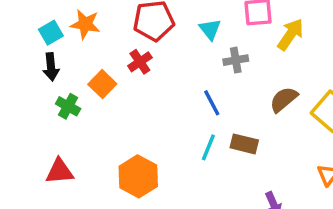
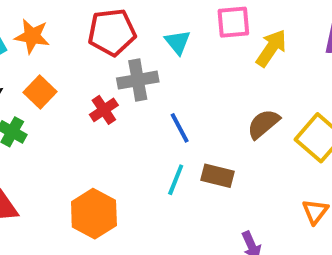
gray cross: (236, 60) -> (138, 80), moved, size x1.4
red cross: (140, 62) -> (104, 110), moved
orange square: (102, 84) -> (40, 92), moved

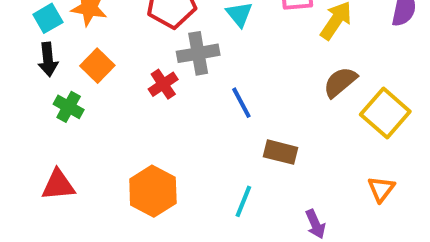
brown semicircle: (263, 124) -> (340, 82), moved
cyan line: (176, 180) -> (243, 201), moved

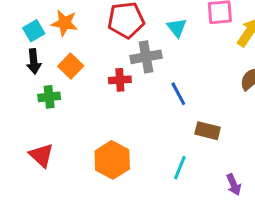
red cross: (163, 84) -> (120, 80), turned 30
green cross: (69, 107) -> (49, 97), turned -35
red triangle: (58, 185) -> (41, 155), turned 48

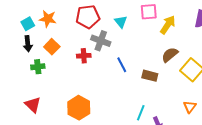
gray cross: (146, 57) -> (101, 41), turned 30
brown rectangle: (208, 131) -> (150, 76), moved
cyan line: (180, 168) -> (141, 113), moved

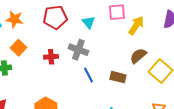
gray cross: (101, 41) -> (78, 50), moved
blue line: (122, 65) -> (89, 75), moved

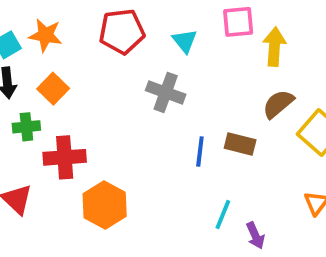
yellow arrow: (136, 25) -> (274, 47), turned -30
red cross: (51, 57) -> (65, 157), moved, size x1.5
blue line: (89, 75) -> (200, 152), moved, turned 35

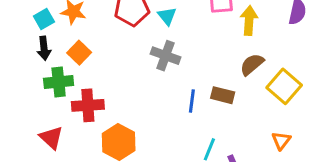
cyan triangle: (185, 41) -> (167, 16), moved
green cross: (26, 127) -> (59, 82), size x1.4

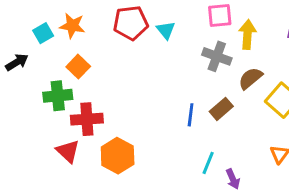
black arrow: (44, 48) -> (17, 62), moved, turned -115
gray cross: (166, 56) -> (217, 56), moved
brown rectangle: (223, 95) -> (221, 109), turned -55
red triangle: (51, 138) -> (68, 151), moved

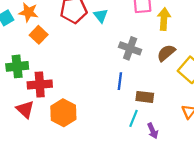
gray cross: (217, 56) -> (130, 48), moved
orange square: (78, 67) -> (39, 35), moved
brown rectangle: (221, 109) -> (145, 97), moved, turned 48

